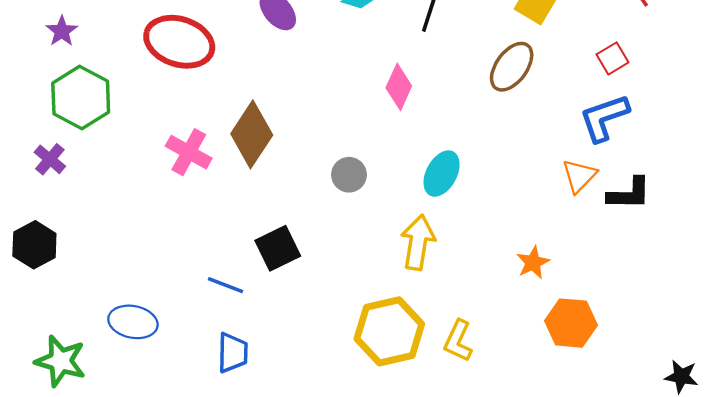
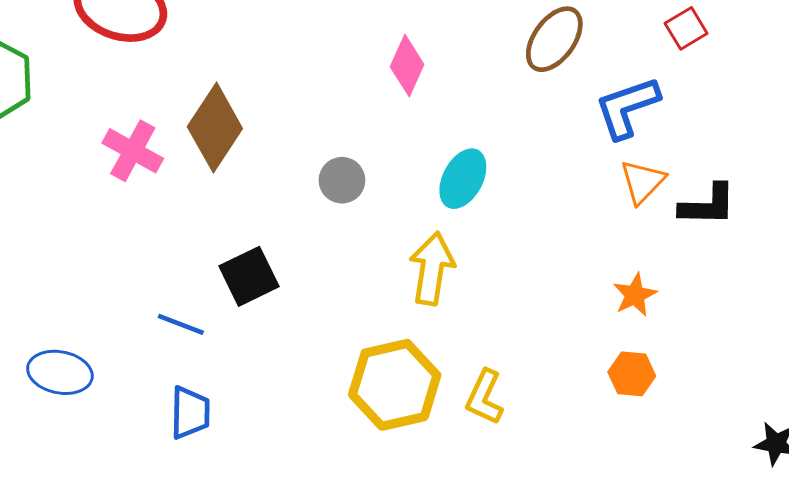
blue L-shape: (604, 118) -> (627, 107), moved
orange star: (533, 263) -> (635, 295), moved
orange hexagon: (571, 323) -> (632, 374), size x0.7

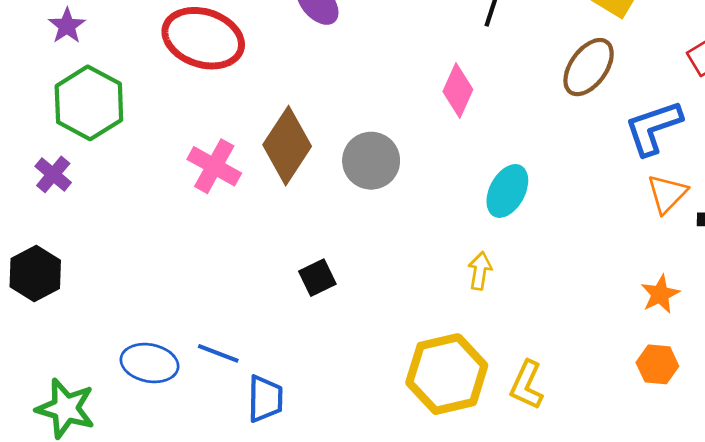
gray circle: (342, 180) -> (371, 161), moved, size x1.4
yellow arrow: (432, 269) -> (480, 271), size x0.6
black square: (249, 276) -> (317, 278), size x0.7
blue line: (181, 324) -> (218, 353), moved

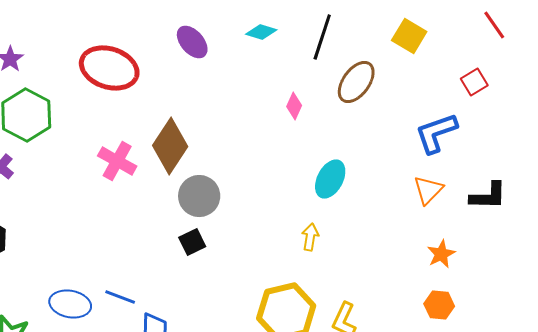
brown ellipse: (589, 67) -> (356, 82), moved
pink diamond: (458, 90) -> (294, 106), size x0.7
gray circle: (371, 161) -> (199, 196), moved
orange triangle: (667, 194) -> (428, 190), moved

